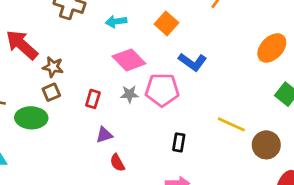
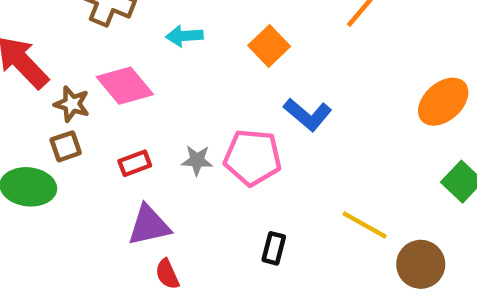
pink diamond: (129, 60) -> (125, 86), moved
red rectangle: (93, 99) -> (135, 163), turned 48
purple triangle: (104, 135) -> (149, 225), size x1.5

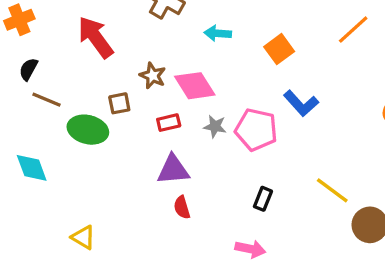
pink diamond: (125, 86) -> (195, 86), moved
brown star: (72, 104) -> (153, 76), moved

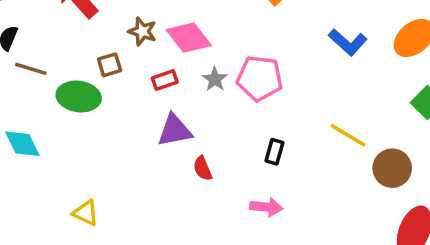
blue L-shape: (301, 103) -> (348, 42), moved
gray star: (215, 126) -> (215, 79), turned 30
red semicircle: (182, 207) -> (203, 168), moved

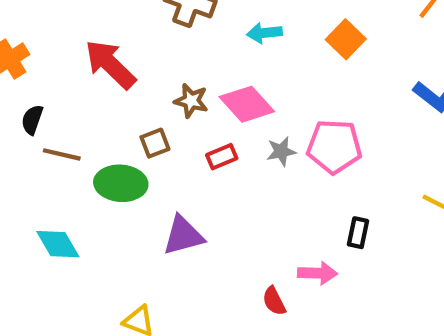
gray star: (215, 79) -> (281, 151), turned 30
purple triangle: (175, 130) -> (183, 235), moved
red semicircle: (203, 168) -> (274, 301), moved
pink arrow: (266, 207) -> (317, 273), moved

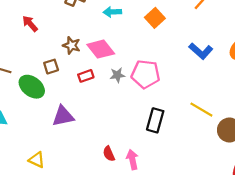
red arrow: (110, 64) -> (30, 24), size x0.6
green ellipse: (121, 183) -> (32, 87), turned 30
black rectangle: (358, 233) -> (155, 120), size x1.5
pink arrow: (317, 273) -> (132, 160), moved, turned -108

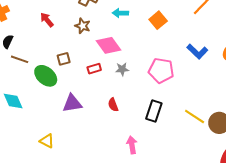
brown star: (71, 45) -> (83, 26), moved
pink pentagon: (145, 74) -> (161, 70), moved
yellow line: (201, 110) -> (195, 116), moved
red semicircle: (109, 154) -> (113, 105), moved

